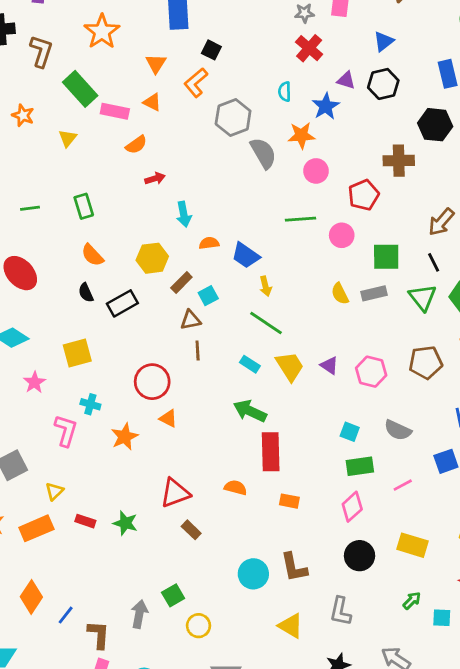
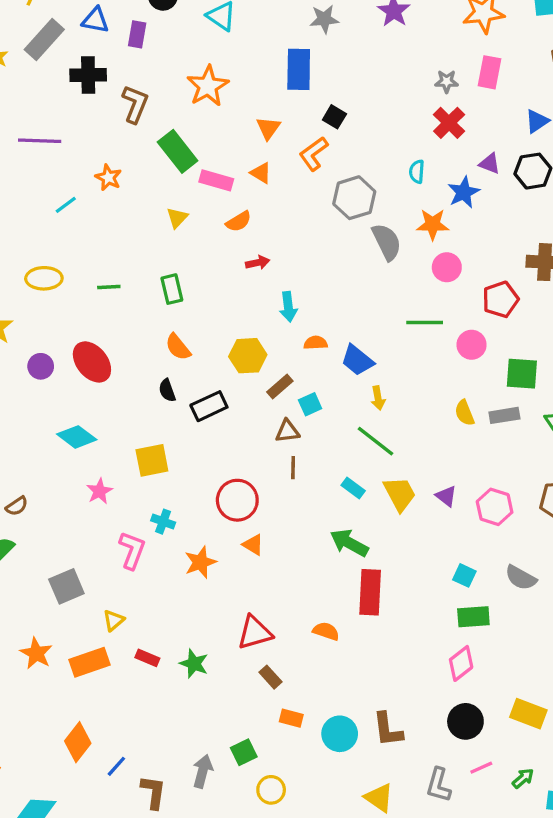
yellow triangle: (68, 138) -> (177, 218), moved
pink line: (403, 485) -> (481, 768), moved
orange rectangle: (289, 501) -> (291, 718), moved

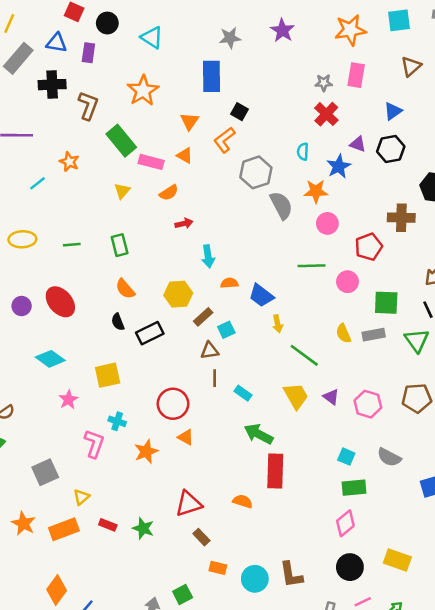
green line: (376, 441) -> (304, 355), moved
cyan rectangle: (353, 488) -> (243, 393), moved

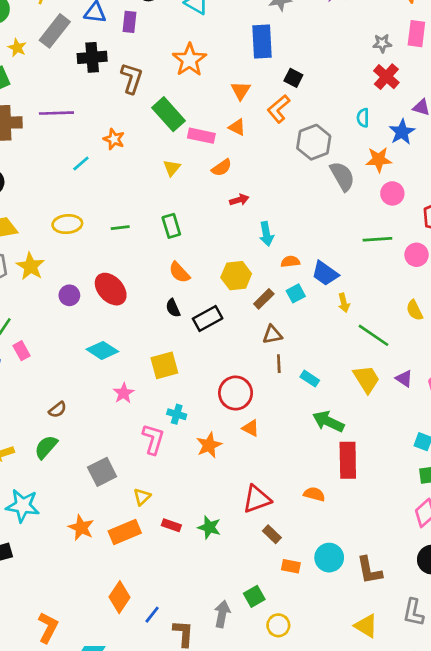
cyan square: (226, 330) -> (296, 293), moved
cyan circle: (255, 579) -> (329, 558), moved

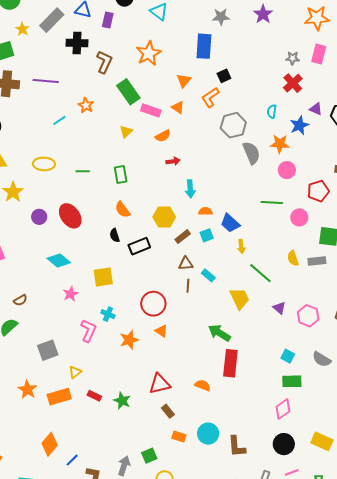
black square: (293, 78) -> (224, 76), turned 32
cyan rectangle: (310, 379) -> (208, 275), moved
yellow trapezoid: (366, 379) -> (240, 299), moved

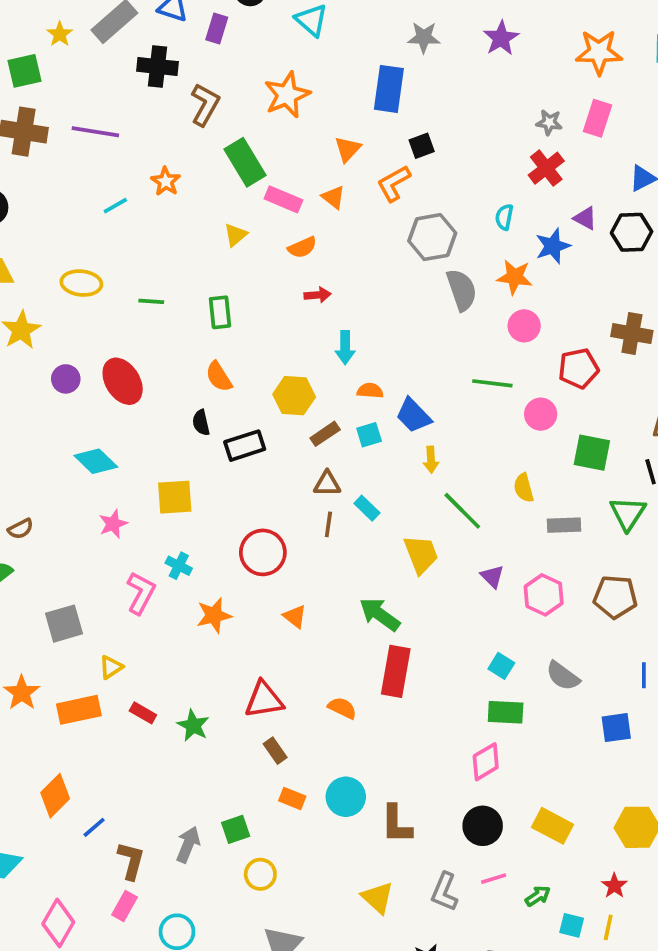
gray rectangle: (317, 261) -> (564, 525), moved
orange triangle: (161, 331) -> (295, 617), moved

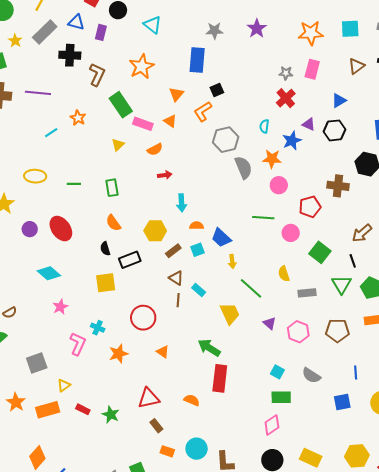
green square: (592, 453) -> (320, 252), turned 30
brown triangle: (327, 484) -> (176, 278), turned 35
yellow square: (175, 497) -> (106, 283), moved

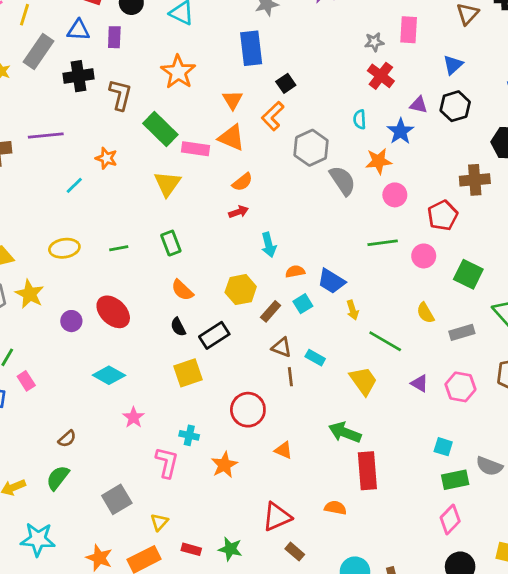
orange triangle: (170, 121) -> (231, 138), size x1.5
yellow triangle: (118, 145) -> (167, 184), size x1.5
orange semicircle: (155, 149) -> (242, 182), moved
gray semicircle: (311, 375) -> (489, 466), moved

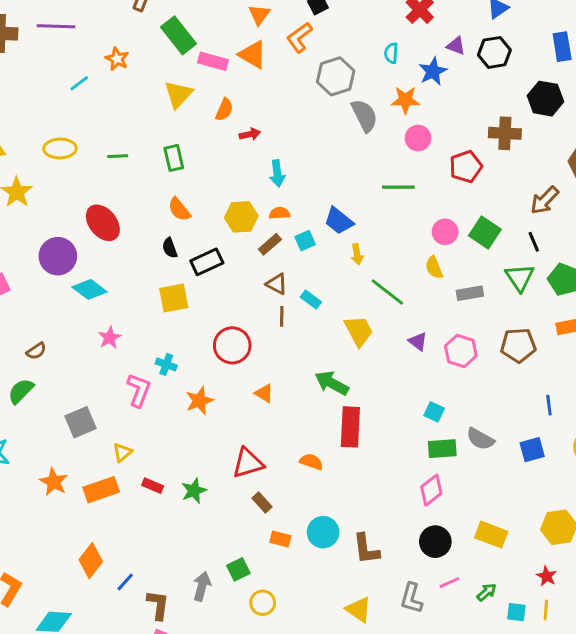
orange semicircle: (242, 182) -> (224, 110), moved, turned -35
pink circle: (424, 256) -> (445, 232), moved
orange semicircle: (295, 271) -> (280, 213), moved
purple circle: (71, 321) -> (58, 256), moved, size x1.6
green star: (230, 549) -> (194, 491), turned 30

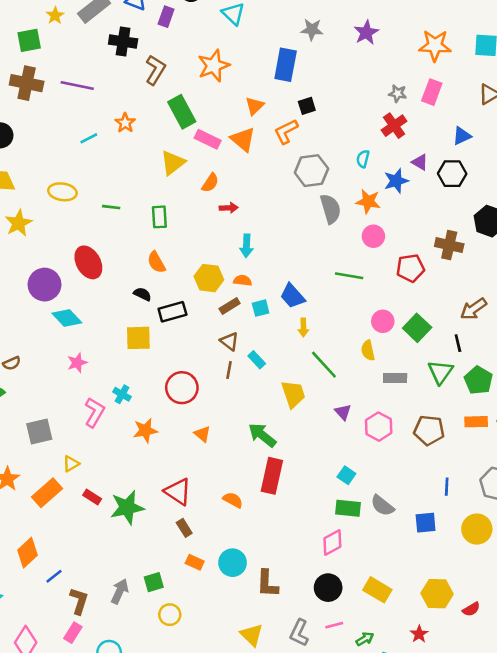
black semicircle: (170, 248) -> (142, 294), turned 126
red triangle: (248, 463) -> (178, 492), turned 40
orange rectangle: (101, 490) -> (47, 493), turned -32
green star: (194, 491) -> (127, 508), size x1.5

